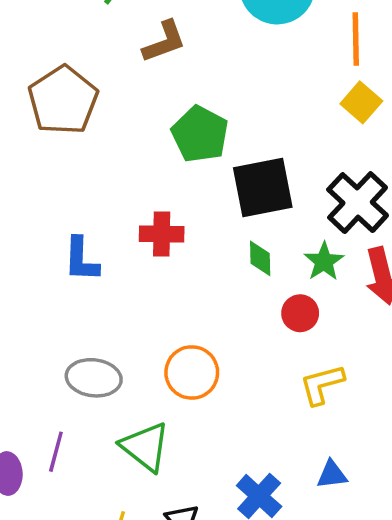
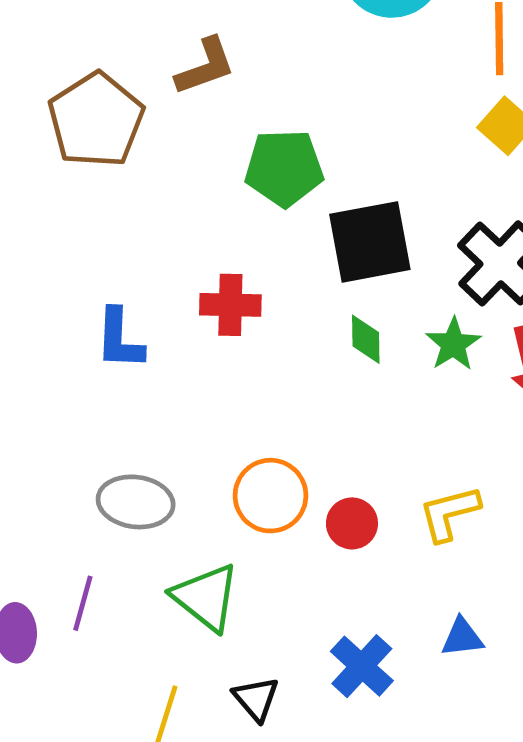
brown L-shape: (164, 42) -> (205, 66), moved
green pentagon: (200, 134) -> (284, 168), turned -30
red circle: (300, 313) -> (352, 523), moved

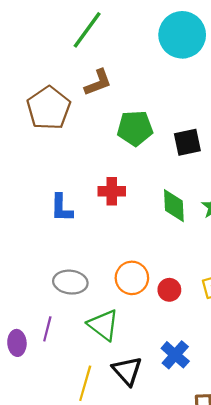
black square: (370, 242) -> (187, 142), moved, size x0.7
green diamond: (366, 339) -> (174, 206), size x1.5
black triangle: (256, 699) -> (127, 371), size x1.4

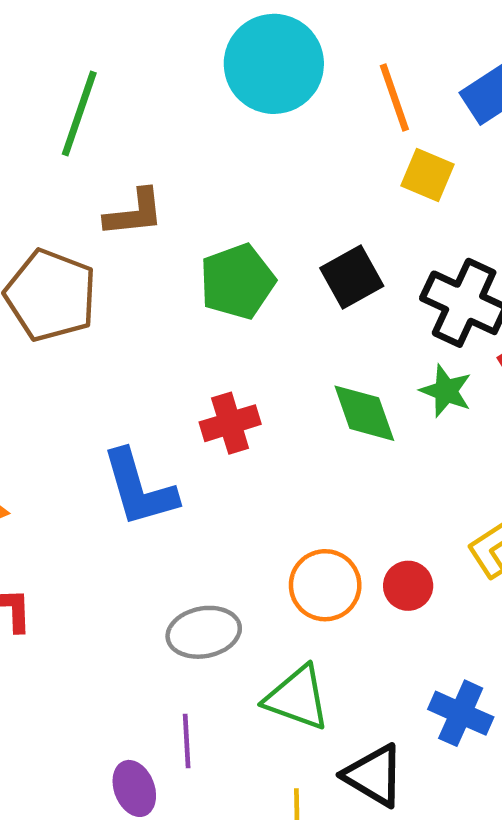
brown L-shape: (98, 83) -> (134, 213), turned 32
blue L-shape: (61, 208) -> (139, 488), size x1.4

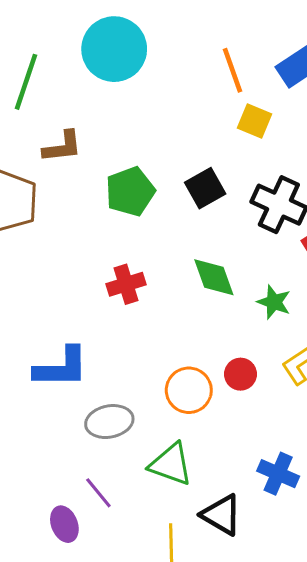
cyan circle: (274, 64) -> (114, 49), moved
green star: (446, 391) -> (274, 302), moved
blue L-shape: (139, 488) -> (61, 368), moved, turned -74
red circle: (408, 586) -> (240, 374), moved
purple line: (187, 741) -> (98, 493), turned -36

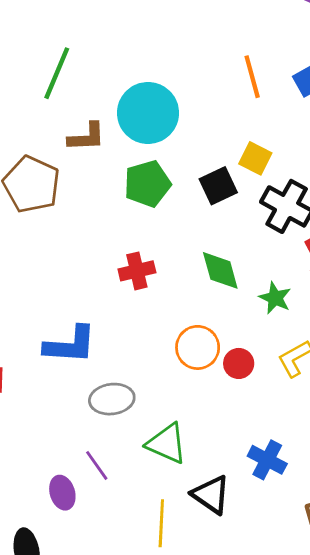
cyan circle: (114, 49) -> (148, 113), moved
yellow square: (254, 121) -> (255, 158), moved
orange circle: (189, 390) -> (198, 347), moved

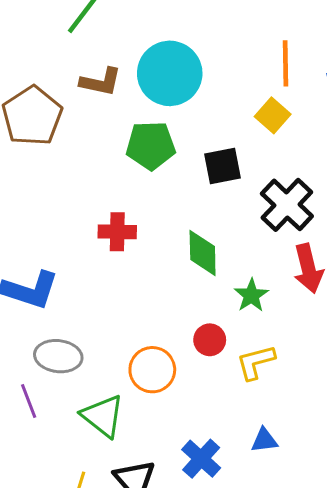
yellow square: (255, 158) -> (273, 115), moved
orange circle: (198, 347) -> (152, 370), moved
red circle: (239, 363) -> (210, 340), moved
purple line: (97, 465) -> (29, 401), moved

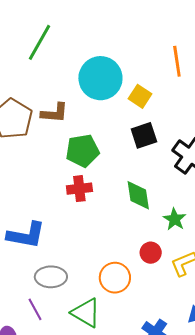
brown L-shape: (101, 82) -> (55, 113), moved
yellow square: (273, 115) -> (140, 96), moved
green pentagon: (151, 145) -> (82, 151), moved

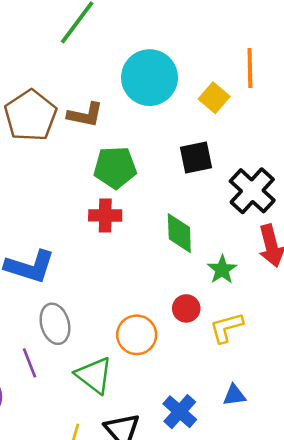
yellow square: (140, 96) -> (214, 98), moved
gray ellipse: (51, 277) -> (55, 324), turned 68

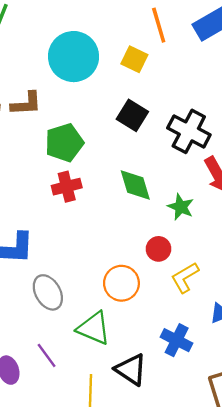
black square: (196, 158) -> (132, 115), turned -32
yellow L-shape: (226, 328) -> (185, 277), moved
purple line: (30, 363) -> (47, 355), moved

